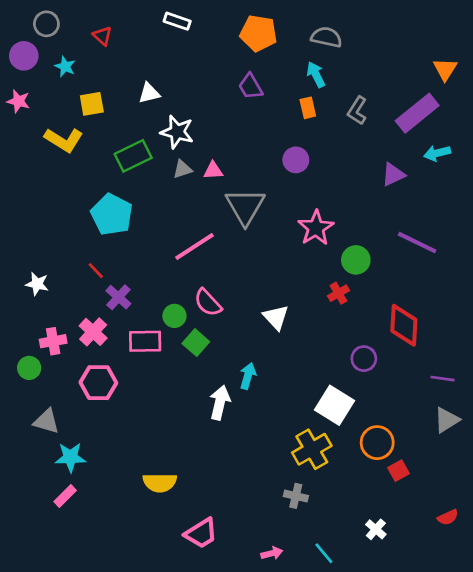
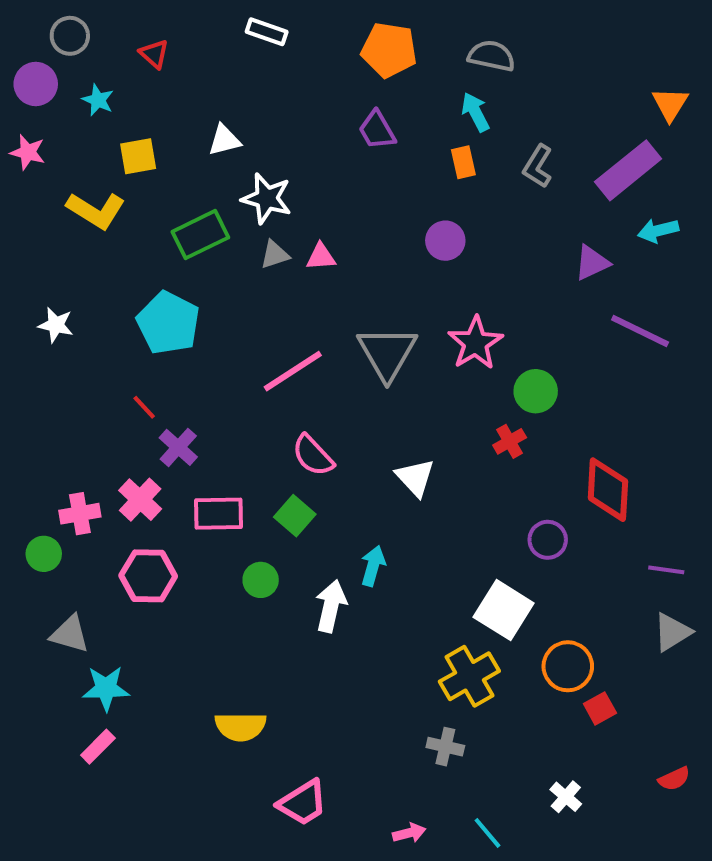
gray triangle: (245, 207) -> (387, 353), moved
purple line: (417, 243) -> (640, 331), moved
white star: (37, 284) -> (56, 325), moved
green circle: (174, 316) -> (261, 580), moved

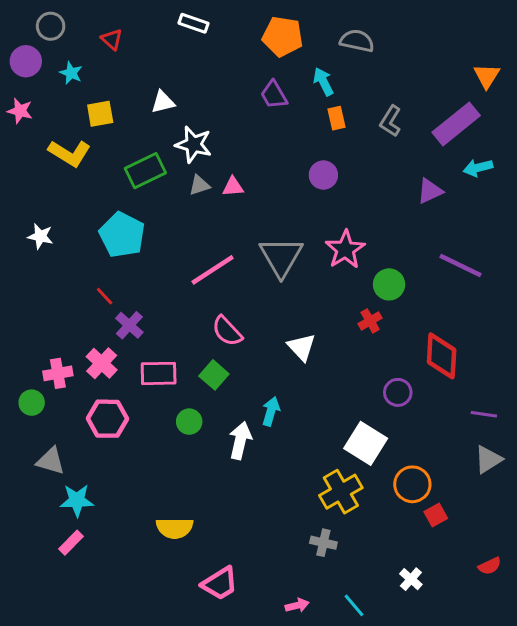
cyan arrow: (475, 112) -> (323, 82), moved
purple line: (640, 331) -> (461, 265), moved

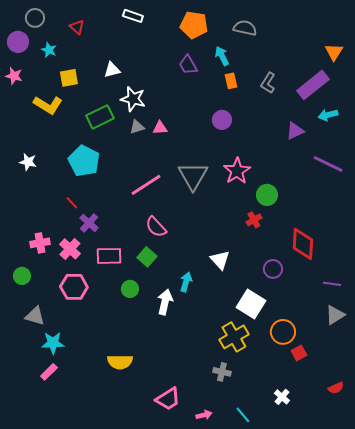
purple line: (461, 265) -> (328, 164), moved
white triangle: (302, 347) -> (220, 260), moved
pink cross: (58, 373) -> (40, 243), moved
pink trapezoid: (220, 583) -> (168, 399), moved

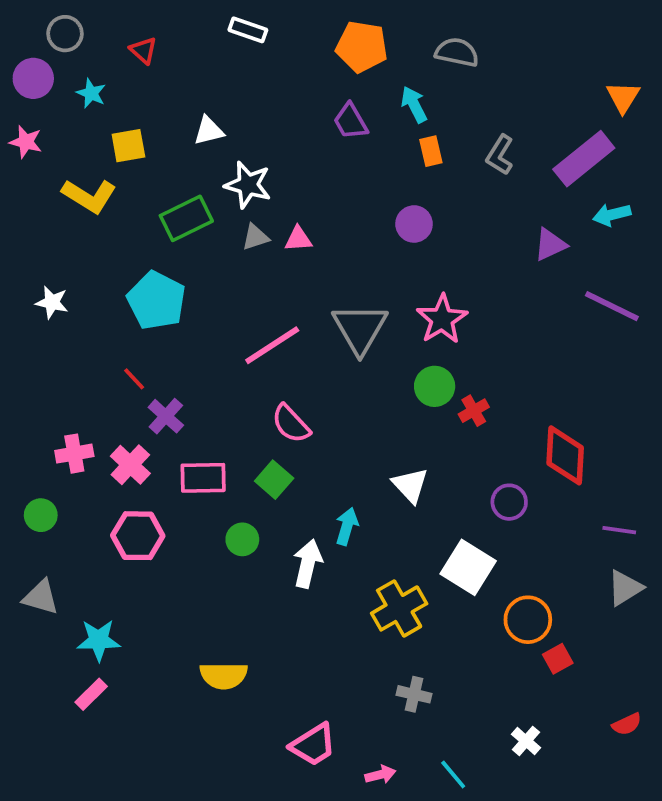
green circle: (267, 195) -> (435, 386), moved
gray triangle: (35, 316) -> (41, 597), moved
yellow cross: (234, 337) -> (399, 608), moved

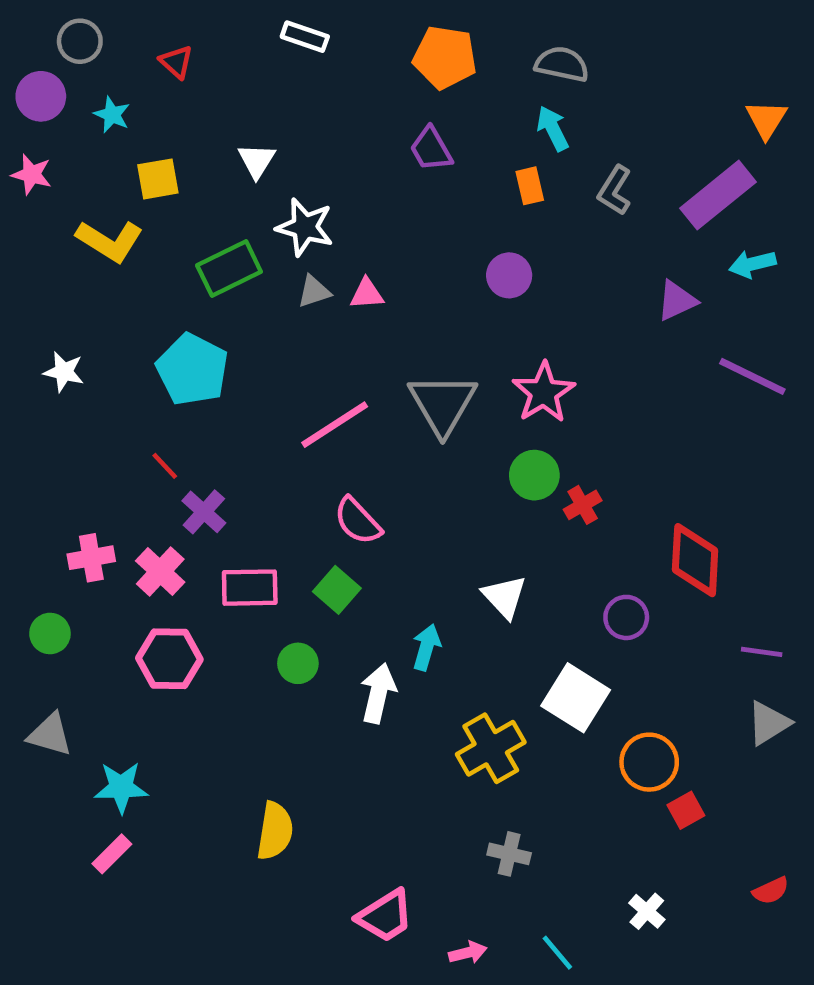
cyan arrow: (414, 105) -> (553, 128), moved
white triangle: (209, 131) -> (257, 161), turned -44
yellow semicircle: (224, 676) -> (275, 831), turned -81

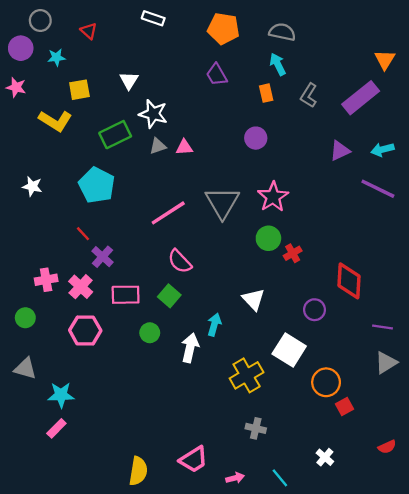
cyan star: (112, 115) -> (56, 57), turned -30
cyan arrow: (752, 264) -> (382, 150), moved
yellow semicircle: (275, 831) -> (138, 471), moved

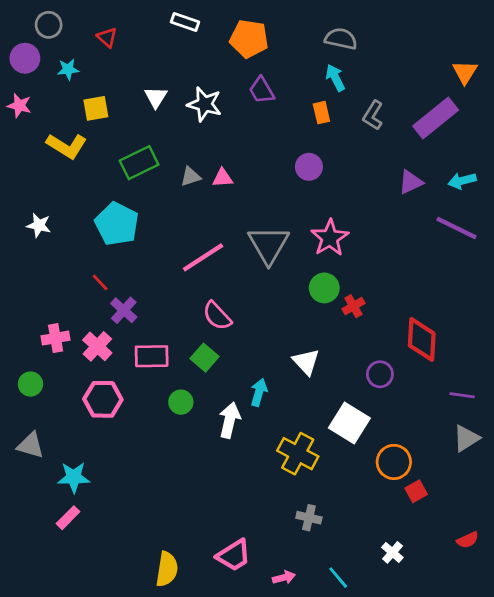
orange pentagon: (223, 29) -> (249, 39), moved
white star: (153, 114) -> (205, 104), moved
yellow cross: (247, 375) -> (298, 454), turned -32

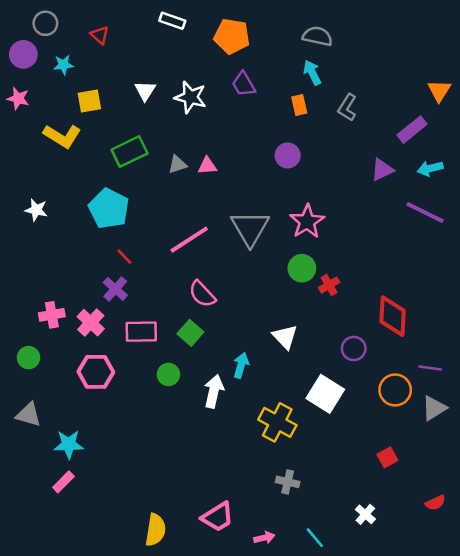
orange triangle: (465, 72) -> (439, 91), moved
purple rectangle: (436, 118) -> (412, 130), moved, size x0.7
red line: (100, 282) -> (124, 257), moved
orange circle: (394, 462) -> (395, 390), moved

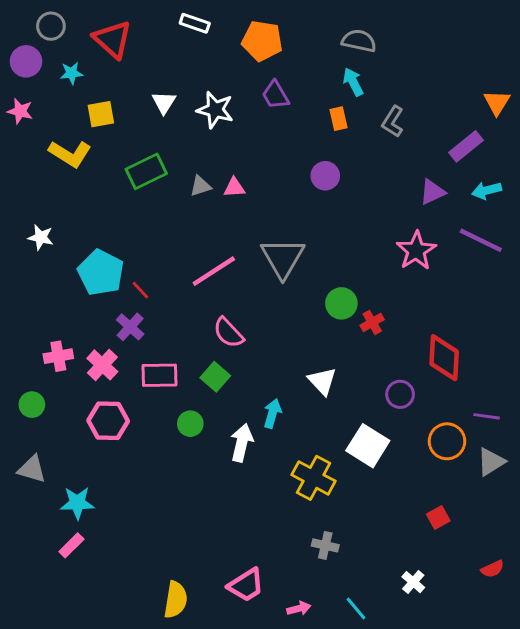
red triangle: (100, 35) -> (113, 39), size x1.8
cyan pentagon: (109, 209) -> (101, 273), moved
pink star: (307, 222) -> (416, 251), moved

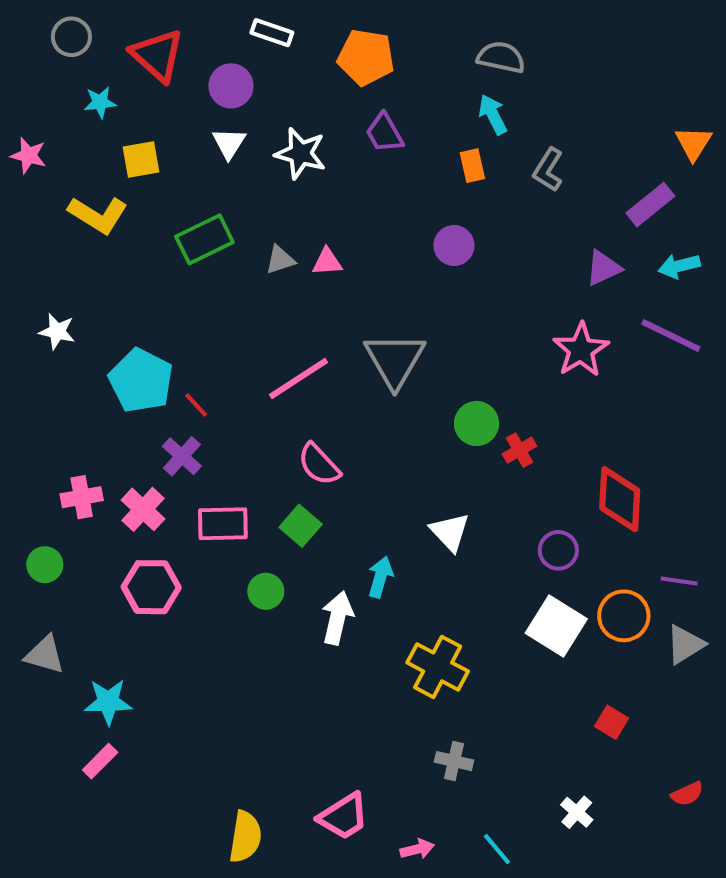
purple circle: (26, 61) -> (231, 86), moved
white square: (368, 446) -> (556, 626), moved
red square: (438, 518) -> (612, 722), turned -30

